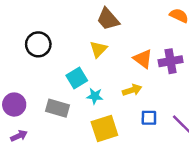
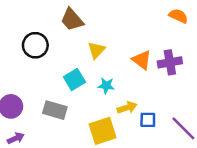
brown trapezoid: (108, 19) -> (72, 20), moved
yellow arrow: (132, 90) -> (127, 108), moved
cyan star: (95, 96) -> (106, 86), moved

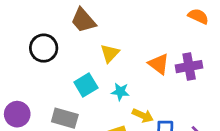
yellow arrow: (127, 108) -> (143, 115), turned 42

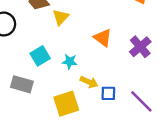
yellow triangle: (110, 53) -> (61, 17), moved
purple cross: (189, 67) -> (140, 47), moved, turned -30

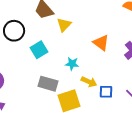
cyan square: (40, 56) -> (39, 50), moved
gray rectangle: (22, 84) -> (48, 84), moved

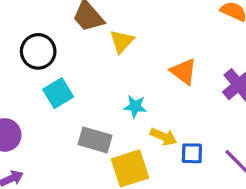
cyan square: (39, 50) -> (58, 93), moved

